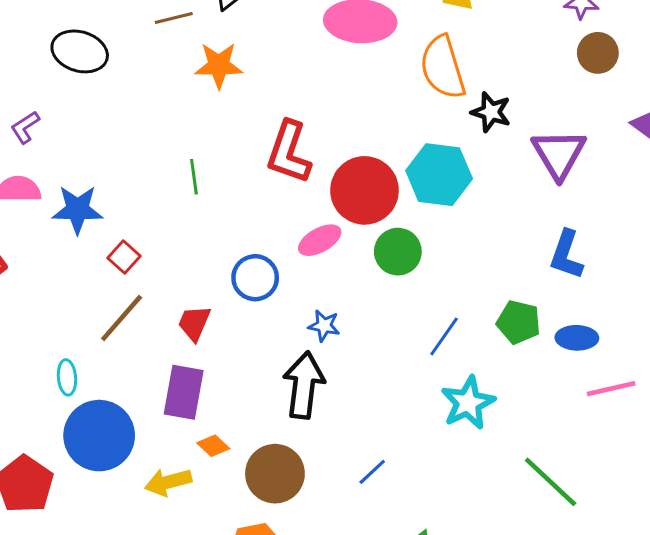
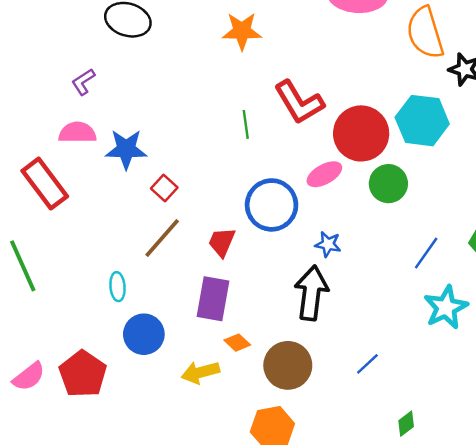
red L-shape: (289, 152) -> (299, 102), turned -50
green line: (194, 177) -> (246, 124), moved
blue circle: (255, 278) -> (272, 205), size x1.4
blue circle: (99, 436) -> (144, 334), size x0.7

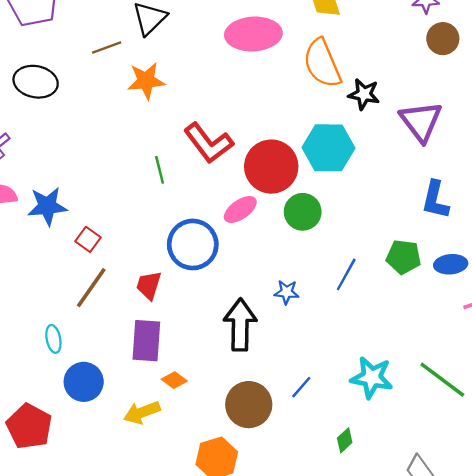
blue star: (328, 244) -> (287, 292), moved
cyan star: (446, 307) -> (372, 377), moved, turned -30
brown circle: (288, 365) -> (249, 405), moved

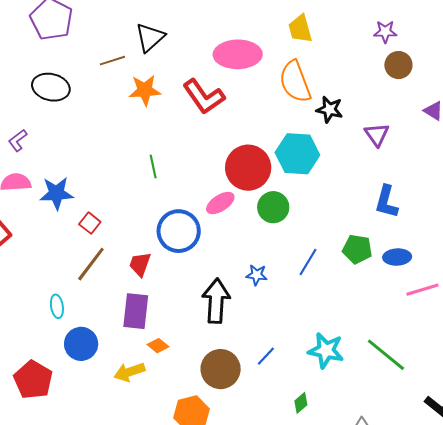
purple triangle: (421, 121) -> (377, 135), size x0.7
red L-shape: (208, 143) -> (204, 97), moved

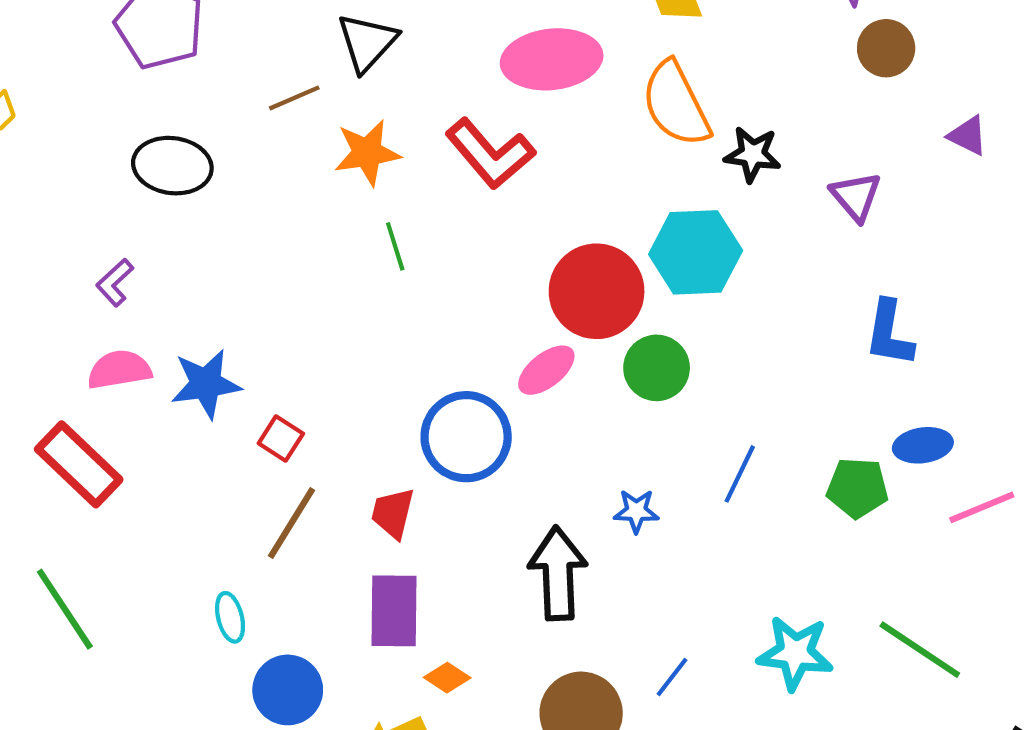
green line: (153, 166) -> (395, 246), moved
green pentagon: (357, 249) -> (857, 488), moved

